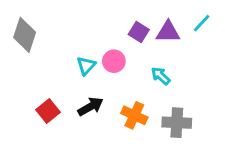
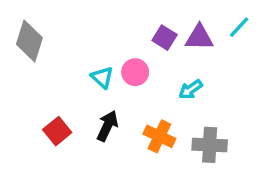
cyan triangle: (86, 66) -> (102, 77), turned -30
cyan arrow: (161, 76) -> (191, 90), turned -78
black arrow: (90, 107) -> (107, 126), turned -35

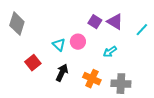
cyan line: (239, 27) -> (142, 30), moved
purple triangle: (199, 38) -> (115, 22), turned 30
red square: (57, 131) -> (33, 63), moved

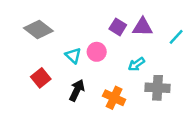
purple triangle: (115, 22) -> (143, 27), turned -30
gray diamond: (17, 24) -> (38, 29), moved, turned -70
gray cross: (121, 84) -> (158, 88), moved

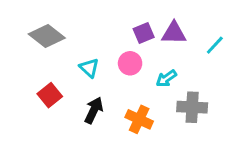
purple square: (118, 27) -> (144, 33), turned 35
pink circle: (97, 52) -> (130, 63), moved

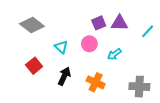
gray cross: (192, 107) -> (139, 87), moved

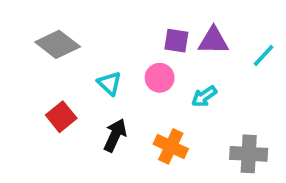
purple square: (99, 23) -> (176, 41), turned 32

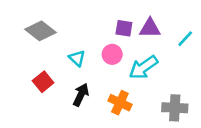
cyan arrow: (204, 96) -> (143, 67), size x1.6

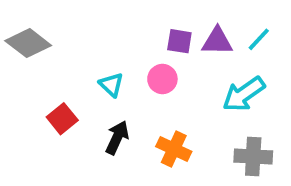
gray diamond: (40, 31) -> (28, 43), moved
cyan line: (185, 39) -> (259, 39), moved
cyan arrow: (143, 67) -> (244, 94), moved

